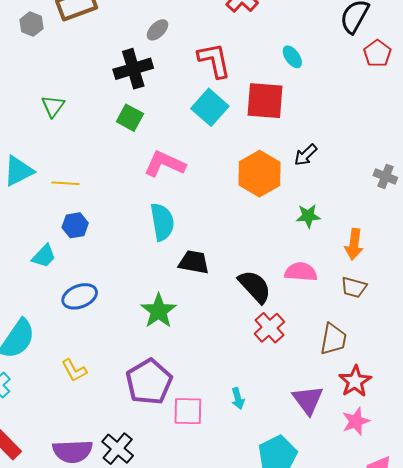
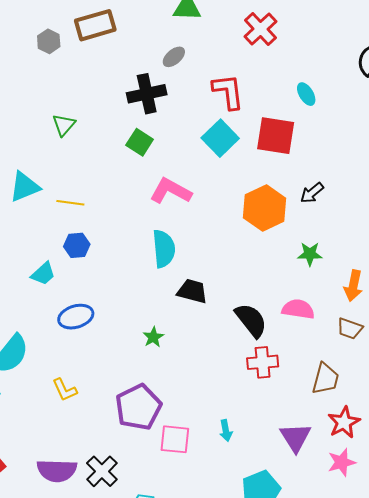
green star: (159, 311) -> (153, 337), size x0.6
red cross: (269, 328) -> (263, 362), turned 32

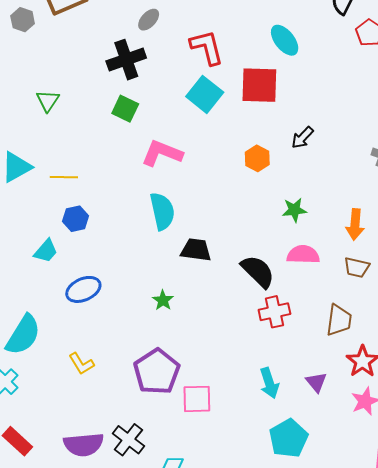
cyan ellipse: (306, 94) -> (285, 40), size x1.4
orange hexagon: (265, 208) -> (257, 158), size x0.6
green star: (310, 254) -> (294, 210), moved
cyan arrow: (226, 431) -> (269, 383), moved, size x1.4
purple triangle: (295, 437) -> (316, 382), size x0.7

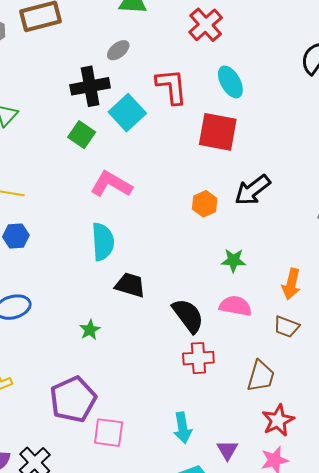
cyan ellipse: (285, 40) -> (230, 82), moved
cyan square: (205, 94) -> (127, 113), moved
black arrow: (302, 138) -> (252, 190), size x1.5
purple triangle: (316, 382) -> (227, 450), moved

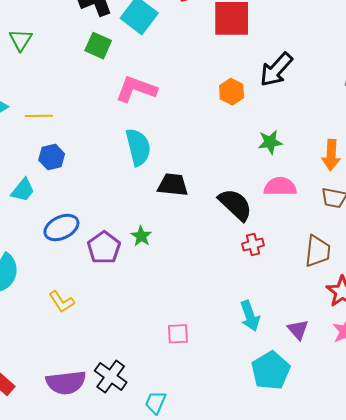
red cross: (198, 358) -> (253, 245), size x0.7
purple pentagon: (73, 399) -> (104, 248), moved, size x0.7
pink square: (109, 433) -> (178, 334), size x0.7

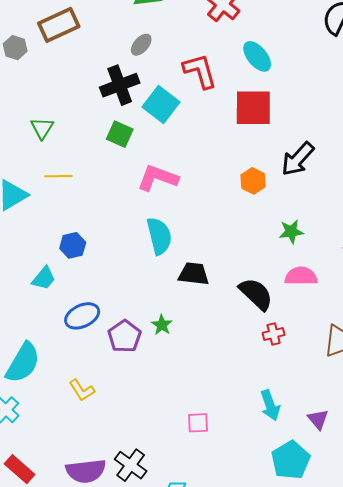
yellow line: (39, 116) -> (58, 176), moved

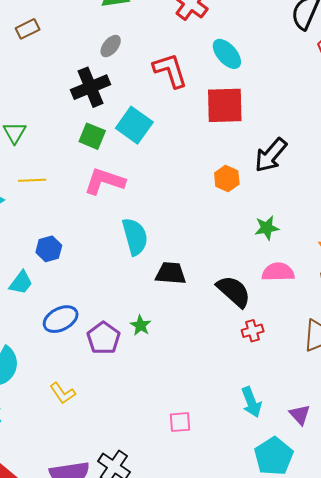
brown rectangle: (59, 25) -> (28, 29), size x0.6
cyan square: (161, 105) -> (134, 125), moved
pink L-shape: (158, 178) -> (105, 181), moved

